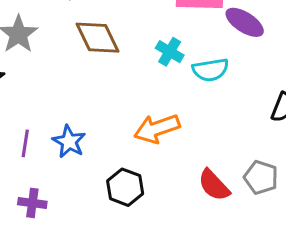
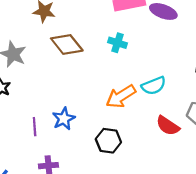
cyan semicircle: (210, 70) -> (154, 86), moved
blue star: (69, 142) -> (64, 119), turned 30

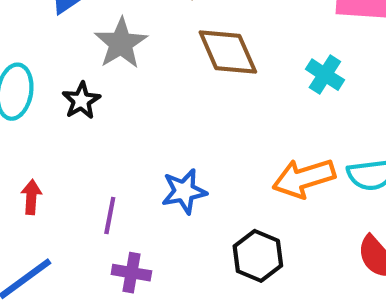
purple line: (35, 127) -> (110, 215), moved

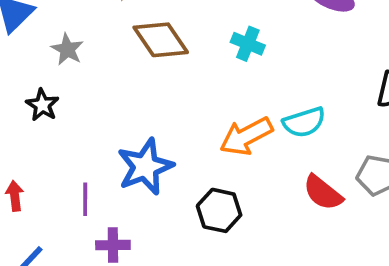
gray star: (121, 43) -> (67, 49), size x0.7
blue star: (184, 191) -> (145, 167), size x1.4

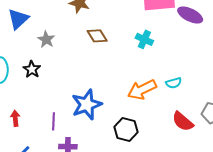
brown diamond: (161, 40) -> (97, 36), size x0.7
cyan semicircle: (304, 122) -> (174, 83), size x0.7

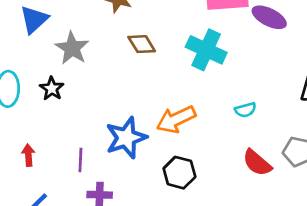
cyan cross: (144, 39) -> (206, 50), size x1.6
gray star: (46, 40) -> (72, 48), size x1.4
orange arrow: (142, 90) -> (176, 119), moved

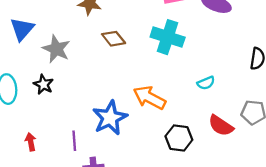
orange arrow: (176, 119) -> (149, 98), turned 60
black hexagon: (179, 173) -> (179, 138), moved

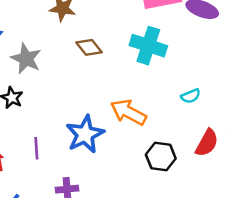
red semicircle: (221, 126) -> (207, 143), turned -95
purple line: (74, 141) -> (36, 148), moved

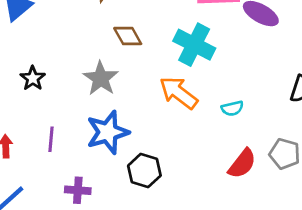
gray star: (26, 59) -> (101, 78), moved
orange arrow: (128, 112) -> (179, 93), moved
black hexagon: (161, 157) -> (144, 171), moved

